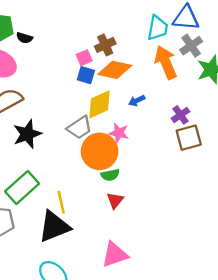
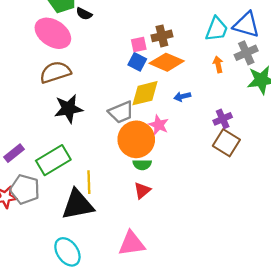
orange arrow: (166, 62) -> (218, 64), size x0.5
brown square: (189, 138) -> (226, 143), turned 36

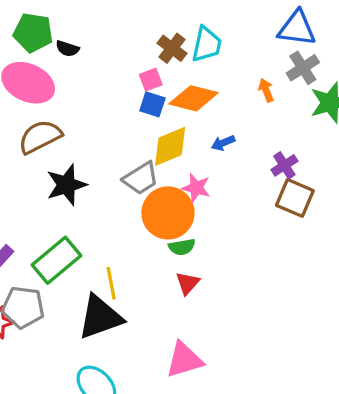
cyan trapezoid: (217, 29) -> (207, 44), moved
brown cross: (162, 36) -> (172, 48), moved, turned -30

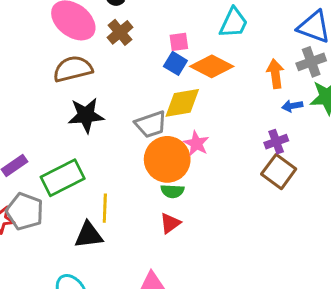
brown cross: (172, 48) -> (120, 32), moved
orange arrow: (266, 90) -> (275, 74), size x1.4
blue arrow: (223, 143) -> (292, 106), moved
black triangle: (100, 317) -> (89, 235), size x0.7

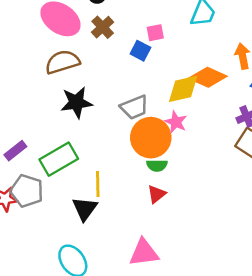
blue square: (175, 63) -> (140, 51), moved
orange diamond: (212, 66) -> (208, 77), moved
yellow diamond: (182, 103) -> (183, 89), moved
black triangle: (89, 235) -> (85, 209), turned -44

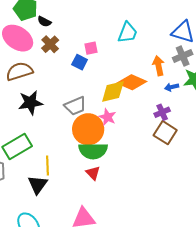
green semicircle: (157, 166) -> (93, 151), size x1.8
red triangle: (157, 194) -> (93, 173), turned -35

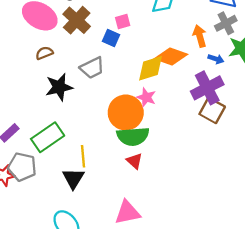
brown cross: (50, 44) -> (77, 20), size x1.4
brown semicircle: (19, 71) -> (44, 53), size x0.6
blue arrow: (172, 87) -> (216, 59), turned -144
gray trapezoid: (75, 106) -> (92, 68), moved
purple cross: (162, 112) -> (207, 88), size x1.8

